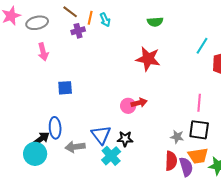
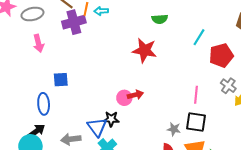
cyan arrow: (105, 20) -> (101, 11), turned 112
green semicircle: (155, 22) -> (160, 19), moved
purple cross: (78, 31) -> (74, 22), size x1.6
blue ellipse: (55, 128) -> (44, 104), moved
black star: (125, 139) -> (111, 119), moved

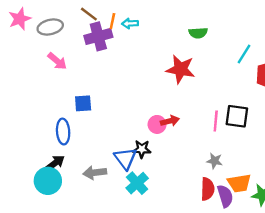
pink arrow: (39, 43) -> (57, 61), turned -36
pink line: (196, 95) -> (216, 121), moved
black square: (196, 122) -> (237, 116), moved

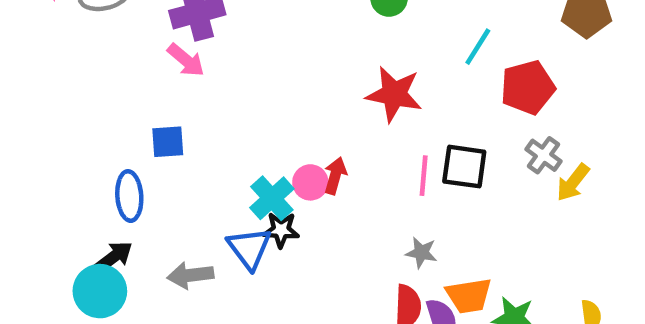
pink arrow: (57, 61) -> (186, 60), moved
red star: (181, 69) -> (394, 94), moved
red arrow: (170, 121) -> (335, 176), turned -60
cyan cross: (137, 183) -> (272, 198), moved

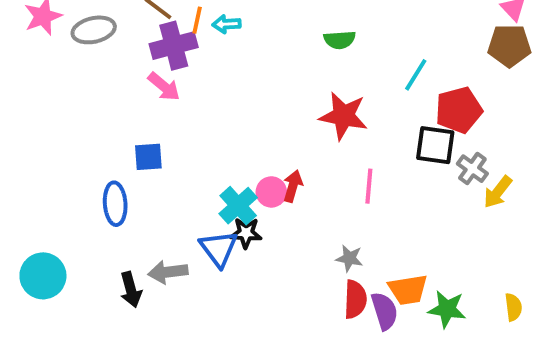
black square: (464, 167) -> (435, 145), moved
gray star: (421, 253) -> (349, 258), moved
black arrow: (113, 257) -> (131, 290), moved, turned 112
cyan circle: (100, 291) -> (43, 276), moved

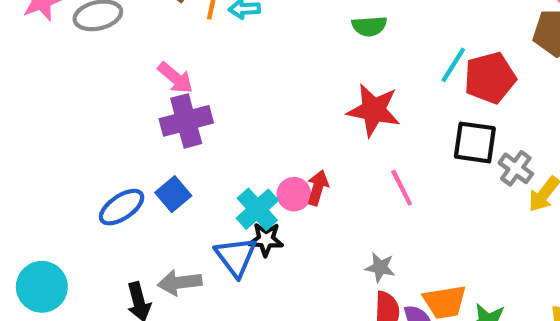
purple cross: (174, 46) -> (186, 121), moved
red pentagon: (459, 110) -> (490, 78), moved
blue square: (148, 157) -> (173, 194), moved, turned -36
pink line: (369, 186) -> (402, 188), turned -32
blue ellipse: (115, 204) -> (122, 207), turned 60

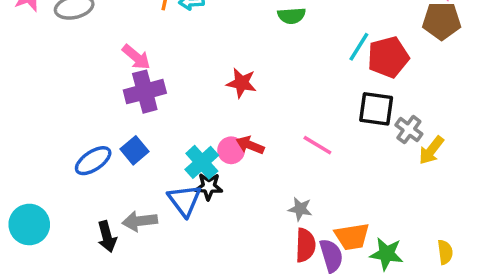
red star: (374, 110) -> (241, 83), moved, size x0.7
red arrow: (318, 188) -> (250, 145), turned -84
pink line: (402, 188) -> (317, 145), turned -32

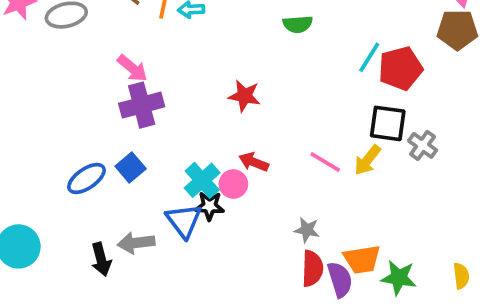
pink circle: (231, 150) -> (233, 184), moved
yellow arrow: (431, 150) -> (367, 160), moved

